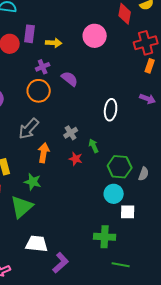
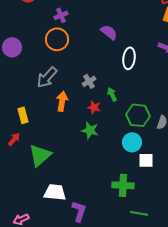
purple semicircle: (70, 79) -> (109, 32), moved
green star: (33, 182) -> (90, 130), moved
purple L-shape: (61, 263) -> (79, 211), turned -30

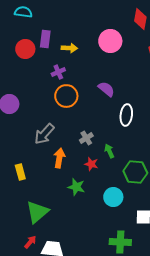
orange circle: (57, 39) -> (66, 96), moved
green star: (90, 130) -> (76, 187), moved
red arrow: (14, 139) -> (30, 242), moved
cyan circle: (132, 142) -> (113, 197), moved

